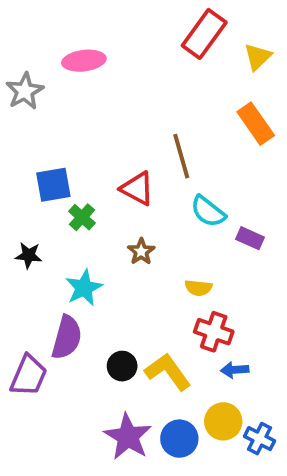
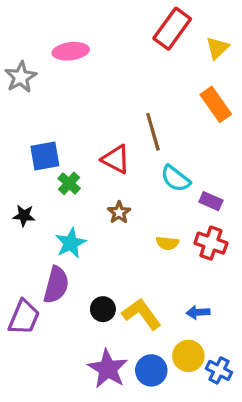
red cross: (214, 332) -> (211, 243), moved

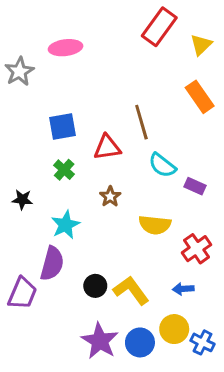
blue square: (45, 156) -> (63, 127), moved
red triangle: (116, 159) -> (107, 147), turned -36
yellow semicircle: (167, 243) -> (155, 225), size x1.5
red cross: (211, 243) -> (197, 249), moved, turned 36

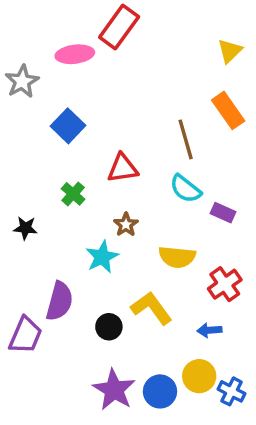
red rectangle: (159, 27) -> (119, 27), moved
brown line: (141, 122) -> (186, 139), moved
blue square: (63, 127) -> (68, 126), moved, turned -36
cyan star: (66, 225) -> (102, 257), moved
yellow L-shape: (131, 290) -> (151, 308), moved

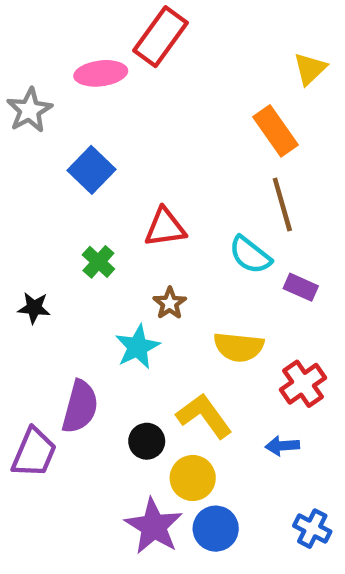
orange rectangle: (228, 110) -> (275, 131), moved
brown line: (186, 139) -> (282, 204), moved
yellow circle: (199, 376) -> (193, 478), moved

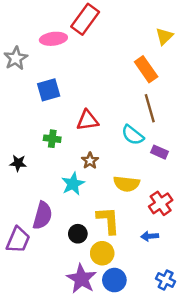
blue square: (92, 170) -> (49, 90), turned 30
green cross: (98, 262) -> (52, 139), turned -35
yellow L-shape: (204, 416) -> (108, 220), turned 32

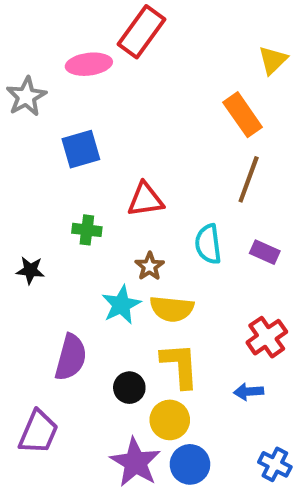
brown line: (150, 108) -> (249, 179), turned 36
cyan semicircle: (133, 135) -> (208, 244), moved, turned 45
yellow semicircle: (127, 184) -> (172, 309), moved
purple trapezoid: (18, 240) -> (38, 432), moved

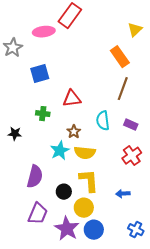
red cross: (267, 337) -> (132, 156), moved
purple trapezoid: (38, 432) -> (38, 214), moved

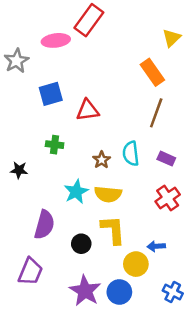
red triangle: (72, 99) -> (88, 110), moved
brown star: (74, 132) -> (102, 160), moved
yellow circle: (84, 208) -> (136, 264), moved
purple trapezoid: (38, 214) -> (30, 272), moved

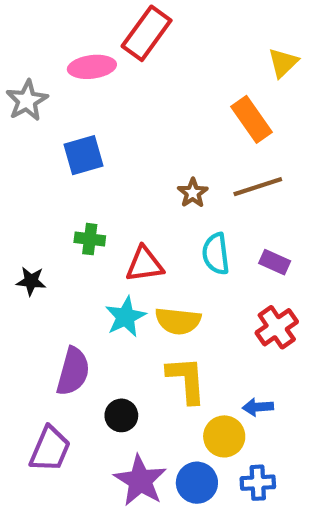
red triangle: (88, 110) -> (144, 264), moved
brown line: (156, 113) -> (258, 187), turned 52
brown star: (102, 160) -> (193, 193), moved
black circle: (81, 244) -> (121, 415), moved
blue cross: (173, 292) -> (258, 483), moved, turned -30

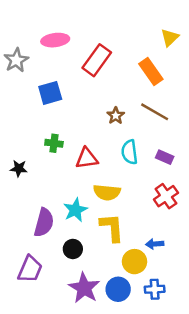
red rectangle: (147, 33) -> (97, 60), moved
brown line: (258, 187) -> (155, 112), turned 48
cyan star: (126, 317) -> (75, 210), moved

